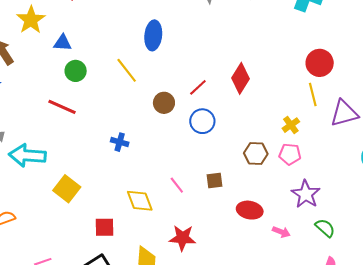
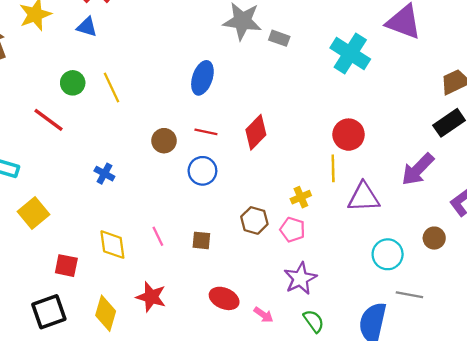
blue ellipse: (153, 35) -> (202, 78), moved
blue triangle: (63, 43) -> (87, 27), moved
yellow line: (127, 70) -> (111, 88), moved
red line: (198, 87) -> (206, 132), turned 42
red ellipse: (250, 210) -> (224, 298), moved

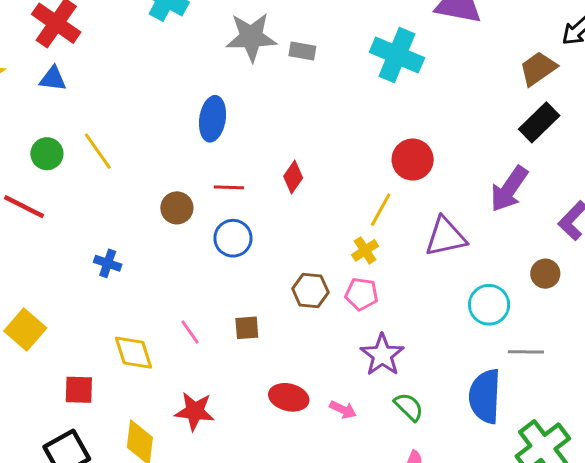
red diamond: (256, 132) -> (293, 177), size x0.7
yellow line: (333, 168) -> (381, 210), moved, turned 40

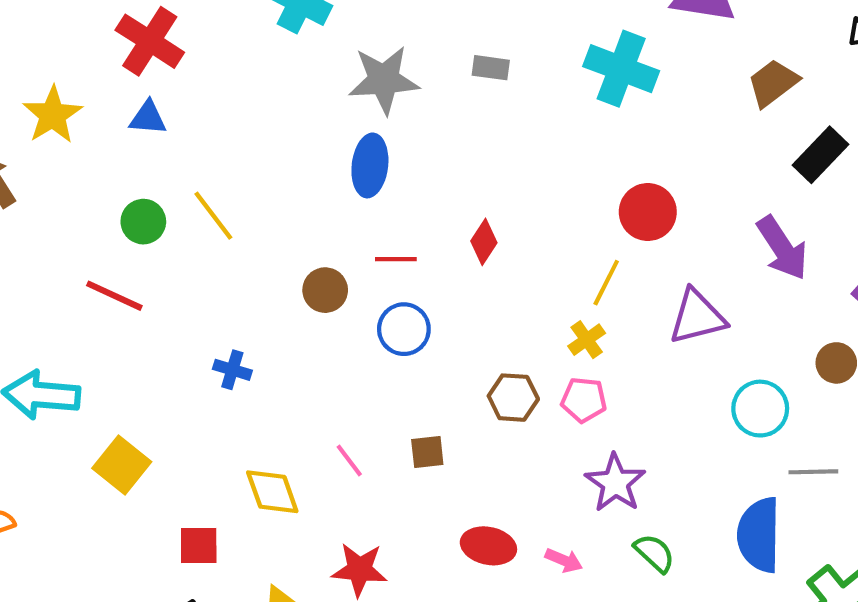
gray star: (251, 37) -> (384, 80), moved
brown trapezoid: (538, 69) -> (773, 83), moved
purple arrow: (509, 189) -> (782, 248), turned -66

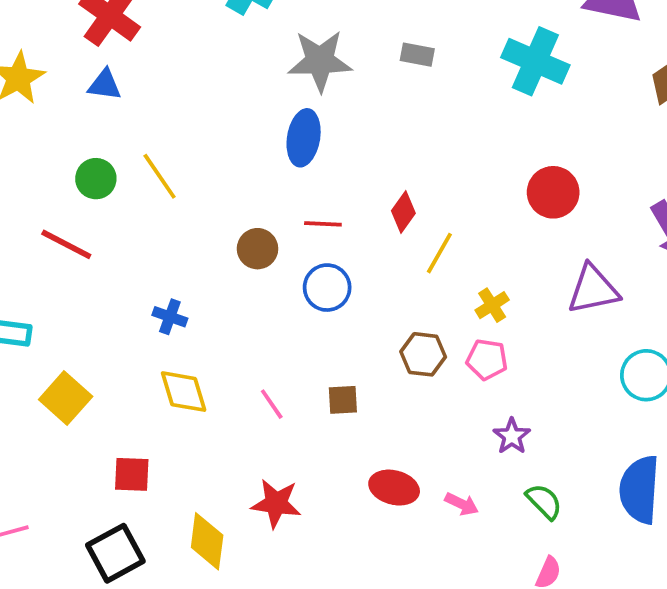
yellow line: (606, 283) -> (439, 253), moved
purple star: (615, 483) -> (512, 436), size x0.7
yellow diamond: (272, 492) -> (184, 392), moved

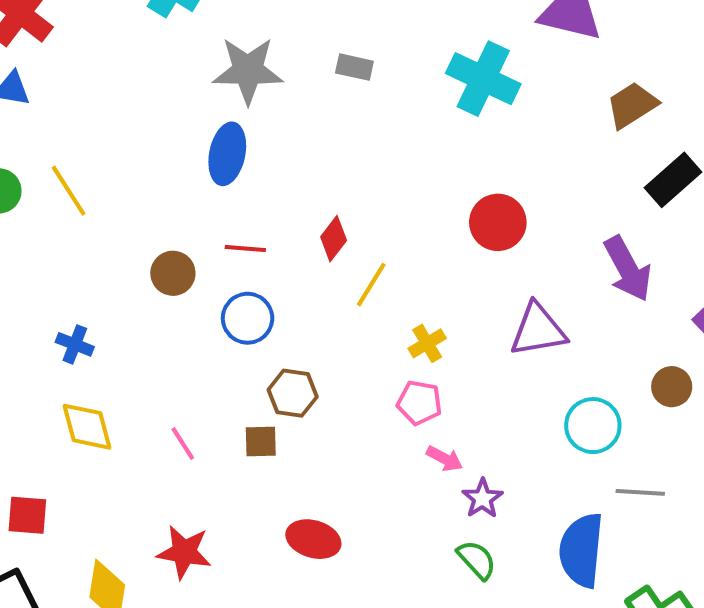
brown hexagon: (423, 354) -> (293, 393), moved
purple star: (512, 436) -> (482, 498), moved
pink arrow: (462, 504) -> (445, 459), moved

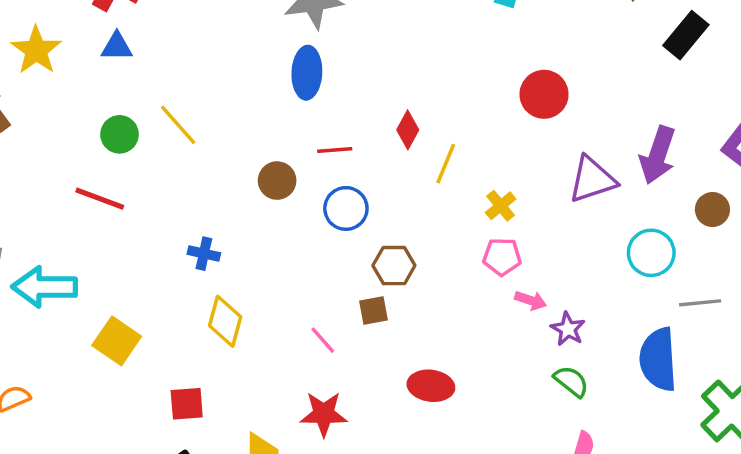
purple arrow: (628, 269) -> (658, 155), moved, turned 56
yellow diamond: (87, 427) -> (225, 321), turned 39
pink line: (183, 444) -> (323, 340), moved

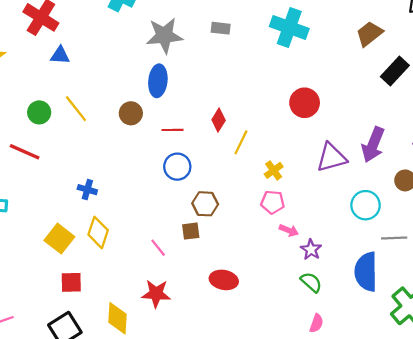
blue triangle: (117, 47) -> (60, 55), moved
brown circle: (277, 181) -> (131, 113), moved
yellow square: (117, 341) -> (59, 239), moved

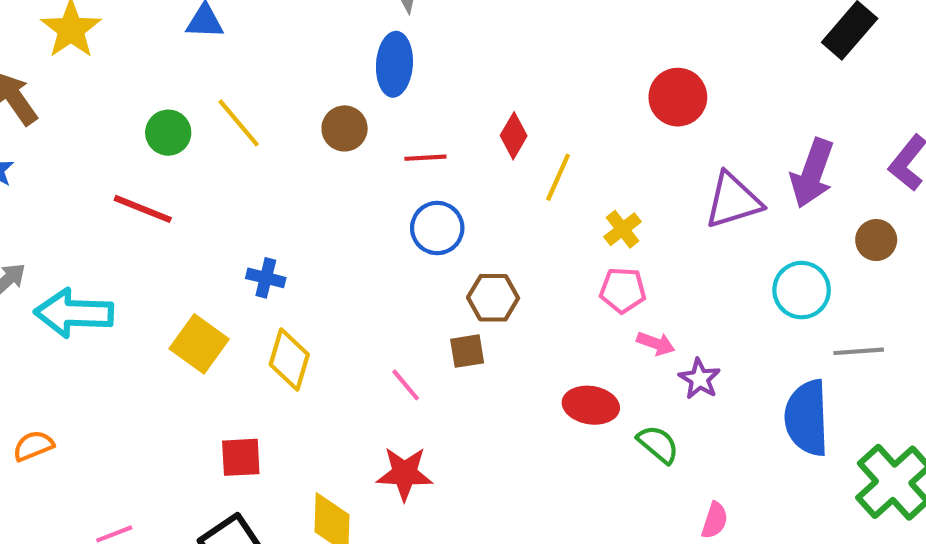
yellow square: (59, 239) -> (199, 344), moved
red ellipse: (224, 280) -> (591, 405), moved
green semicircle: (311, 282) -> (658, 444), moved

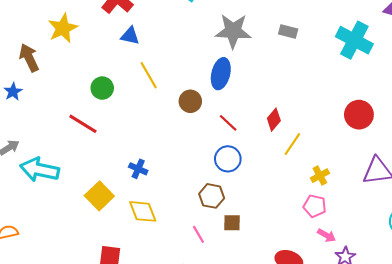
yellow line: (239, 123) -> (149, 75), moved
red line: (425, 158) -> (228, 123), turned 36
brown hexagon: (493, 298) -> (212, 196), moved
yellow diamond: (289, 360) -> (143, 211), turned -48

